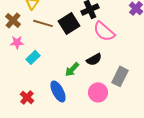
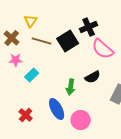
green arrow: (72, 69) -> (71, 87), turned -35
pink circle: (98, 92) -> (81, 120), moved

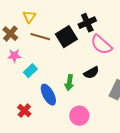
blue ellipse: (57, 109) -> (48, 95), moved

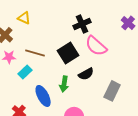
yellow triangle: (29, 17) -> (24, 18), turned -40
brown line: (40, 37) -> (35, 53), moved
black square: (66, 37) -> (68, 53), moved

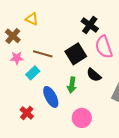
black cross: (82, 24) -> (90, 25), turned -30
pink semicircle: (96, 46) -> (104, 47), turned 30
black semicircle: (86, 74) -> (94, 75), turned 70

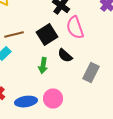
brown line: (43, 54) -> (14, 35), turned -30
blue ellipse: (51, 97) -> (26, 102), moved, turned -70

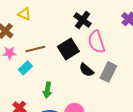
green arrow: (43, 66) -> (47, 90), moved
gray rectangle: (91, 73) -> (108, 72), moved

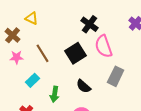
brown line: (35, 49) -> (43, 53), turned 72
cyan rectangle: (25, 68) -> (33, 80), moved
black semicircle: (86, 70) -> (84, 86), moved

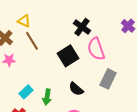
brown line: (43, 53) -> (32, 41), moved
cyan rectangle: (33, 80) -> (26, 92), moved

